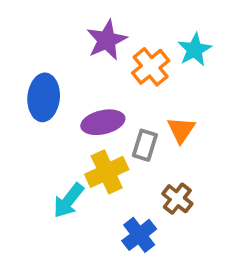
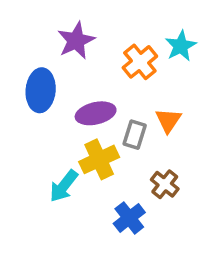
purple star: (107, 40) -> (76, 41), moved

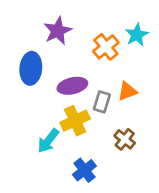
orange triangle: (168, 120) -> (127, 91), turned 35
blue cross: (129, 218) -> (84, 170), moved

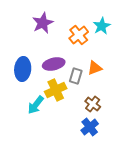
blue ellipse: (31, 68) -> (23, 69), moved
blue cross: (84, 170) -> (90, 127), moved

